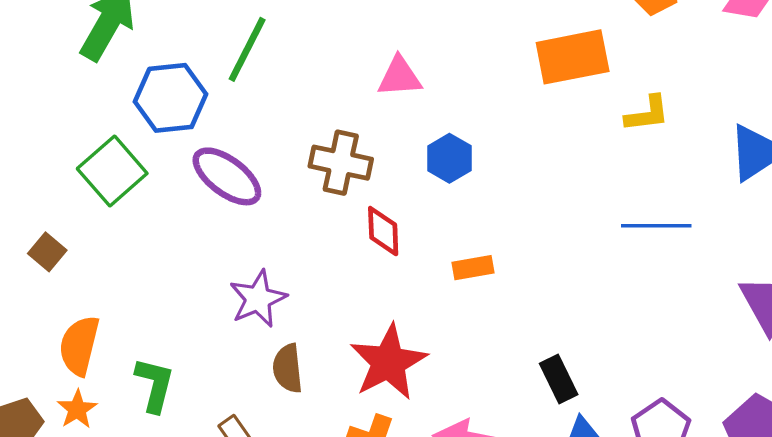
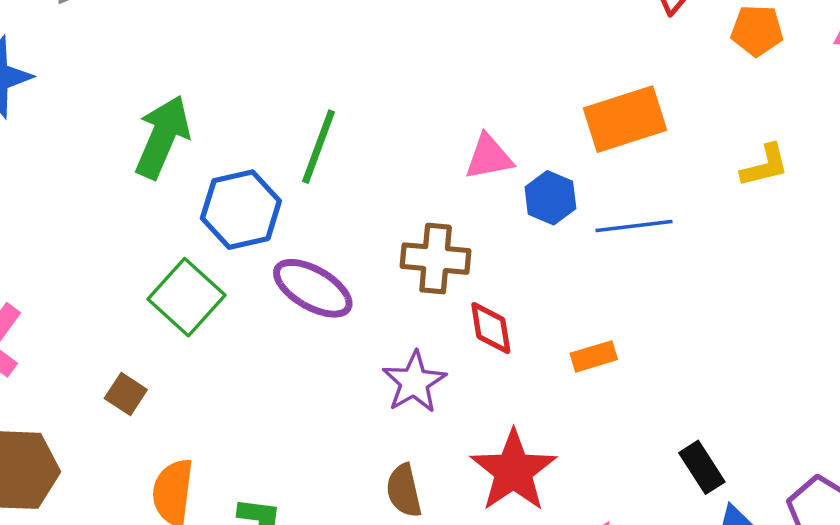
orange rectangle: (573, 57) -> (625, 119), moved
blue hexagon: (449, 158) -> (550, 198), moved
blue line: (656, 226) -> (634, 226), moved
purple star: (258, 299) -> (414, 382), moved

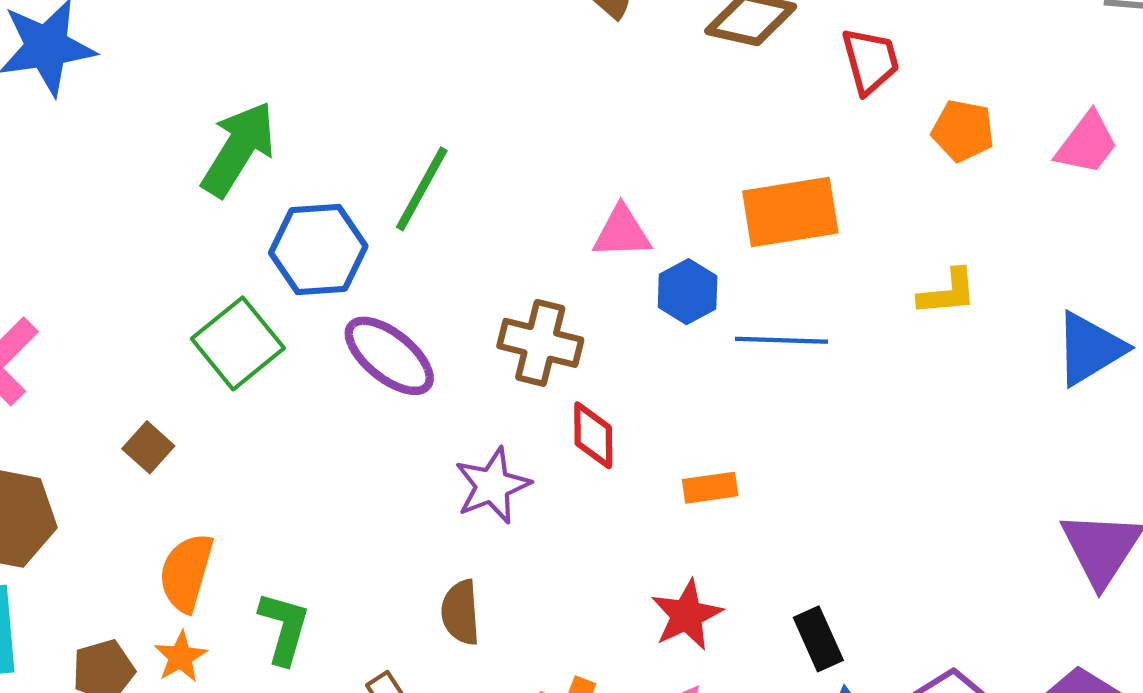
red star: (513, 471) -> (687, 615), moved, size x0.7

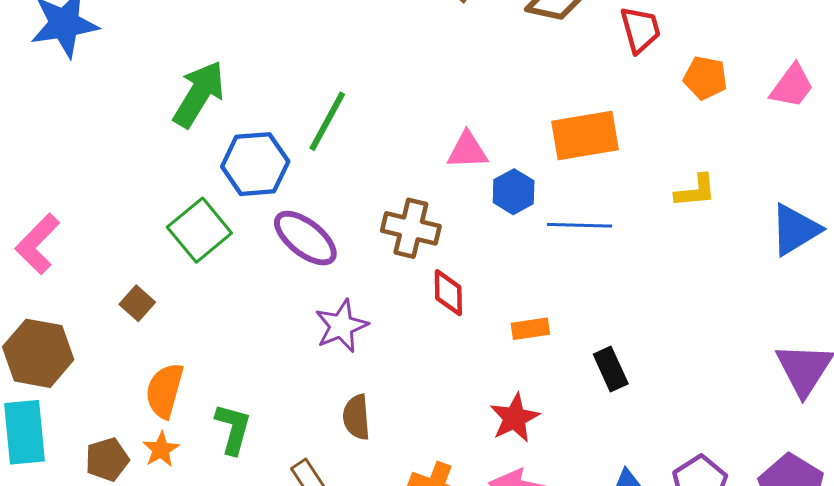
purple star: (492, 486) -> (341, 326), moved
black rectangle: (818, 639) -> (611, 369), moved

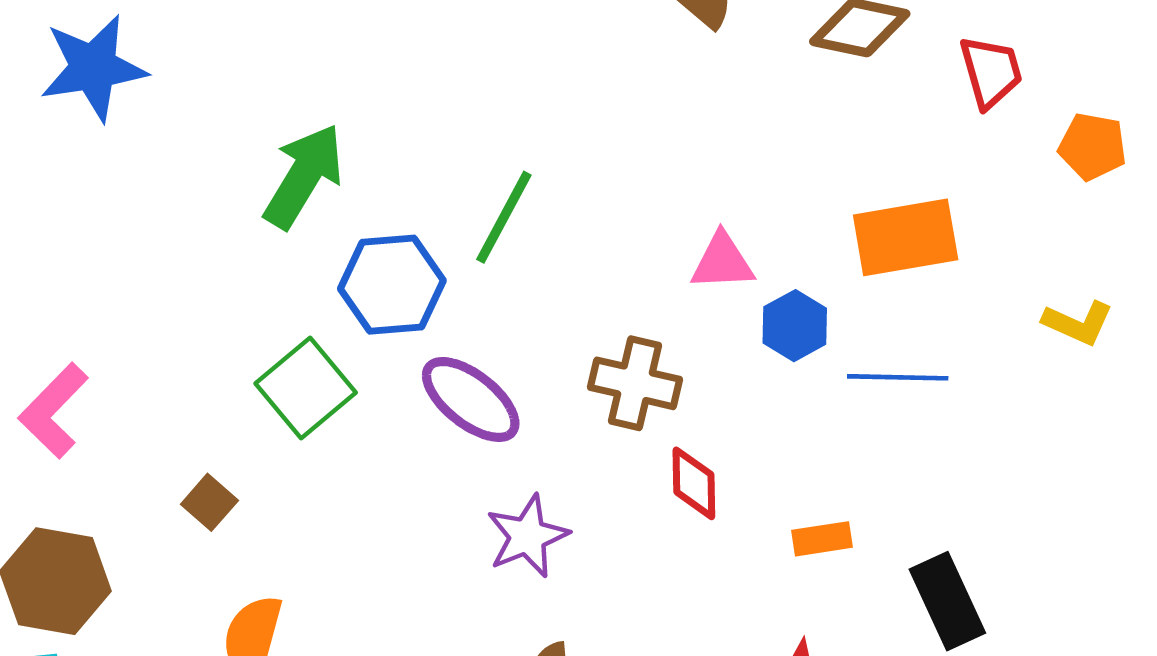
yellow L-shape: (695, 191) -> (1078, 323), turned 30
black rectangle: (611, 369) -> (947, 601), size x1.4

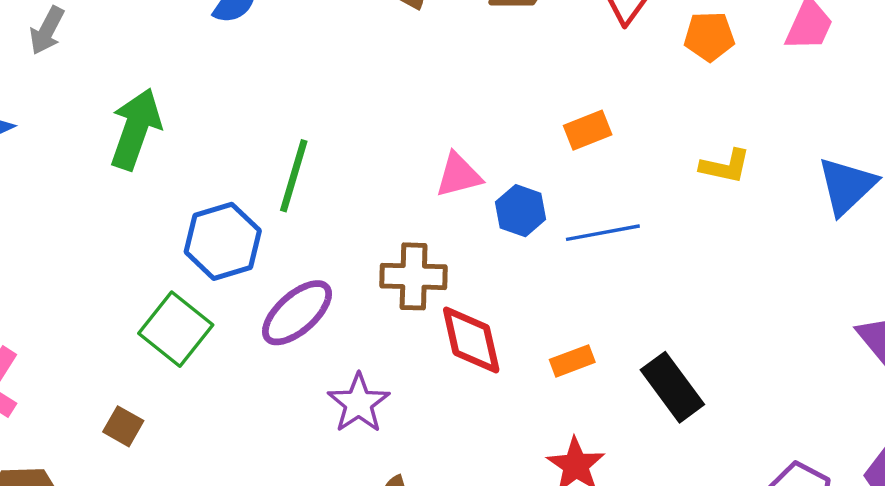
green arrow: (304, 176) -> (136, 129), moved
orange rectangle: (906, 237) -> (588, 130), size x0.6
purple ellipse: (471, 399) -> (297, 313), turned -68
red diamond: (694, 483) -> (471, 340), size x1.4

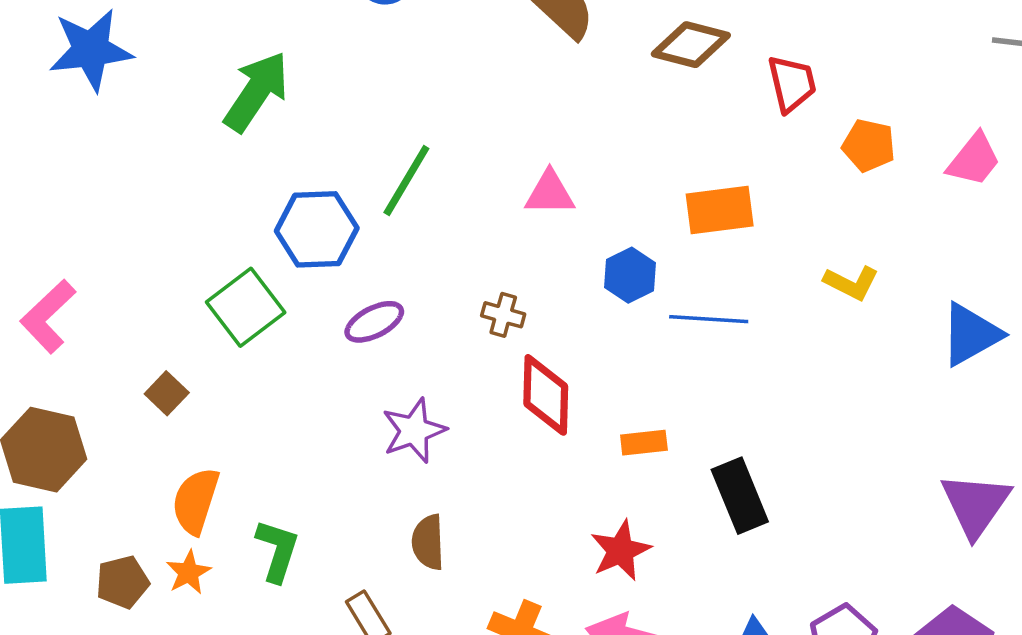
orange rectangle: (588, 130) -> (720, 210), size x1.4
pink triangle: (459, 175) -> (550, 193), moved
brown cross: (414, 276) -> (503, 315), size x0.6
purple ellipse: (297, 313) -> (374, 322), size x0.7

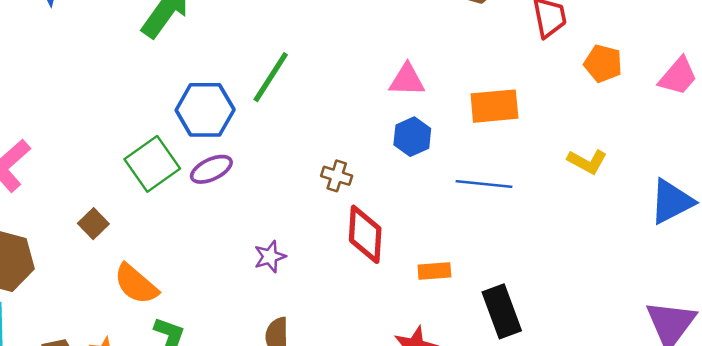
pink triangle: (550, 193) -> (407, 80), moved
blue hexagon: (630, 275) -> (412, 137), moved
purple ellipse: (374, 322) -> (211, 169), moved
purple star: (414, 431) -> (270, 257), size x0.7
orange semicircle: (196, 501) -> (136, 284), moved, turned -69

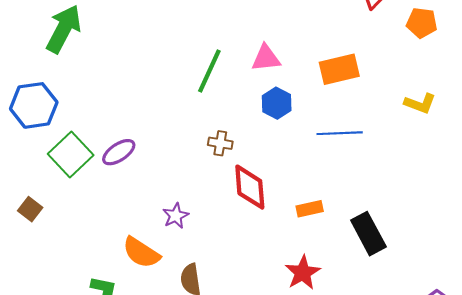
green line: (271, 77) -> (209, 71), moved
blue hexagon: (205, 110) -> (34, 105), moved
orange semicircle: (136, 284) -> (141, 253), moved

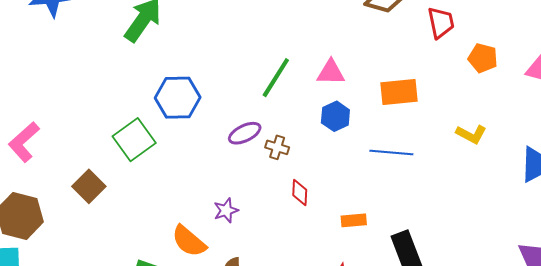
blue hexagon: (34, 105) -> (178, 98), moved
purple ellipse: (119, 152) -> (245, 133), moved
red diamond: (250, 187) -> (300, 192), size x0.6
brown square: (30, 209) -> (89, 186), size x1.4

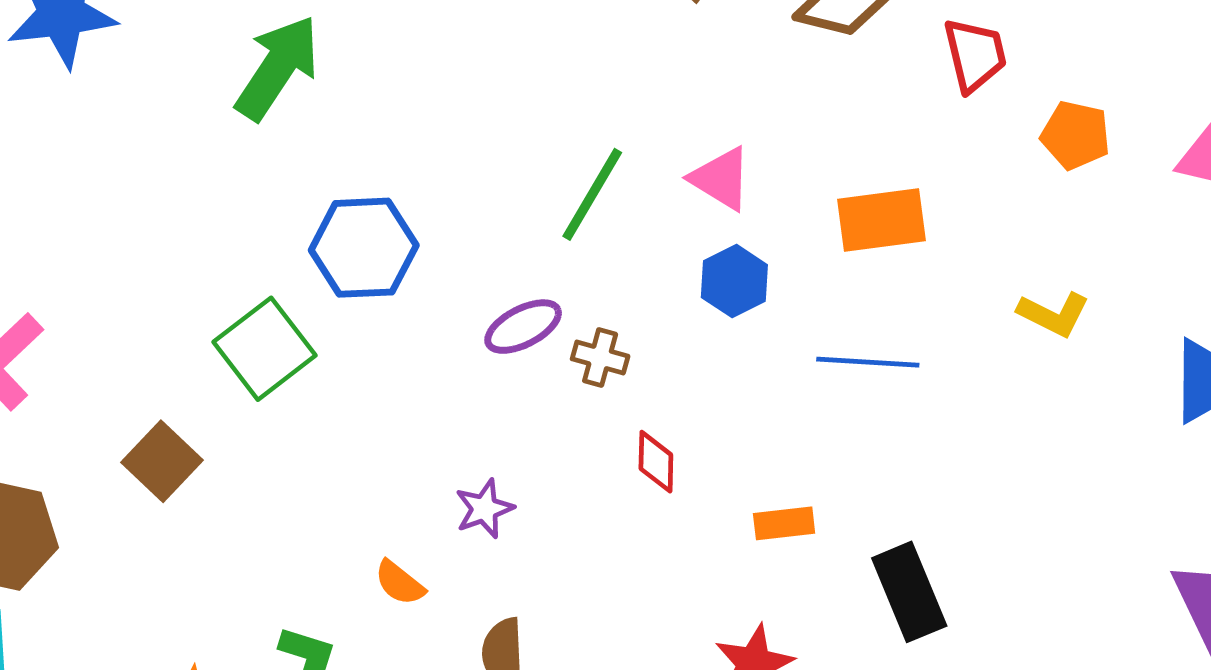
pink triangle: (331, 72) -> (721, 179), turned 32
orange semicircle: (189, 241) -> (400, 583), size x0.6

